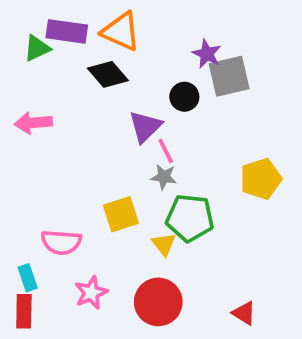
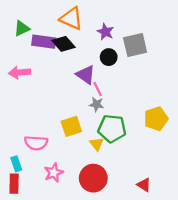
purple rectangle: (67, 31) -> (44, 42), moved
purple star: (207, 54) -> (105, 32), moved
purple triangle: (145, 127) -> (86, 75), turned -40
yellow pentagon: (261, 179) -> (156, 119), moved

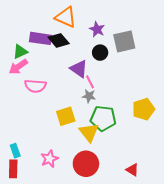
green triangle: (22, 28) -> (20, 52), moved
pink arrow: (20, 72) -> (18, 67), turned -30
pink semicircle: (36, 143) -> (35, 86), moved
yellow triangle: (97, 144) -> (89, 132), size x1.5

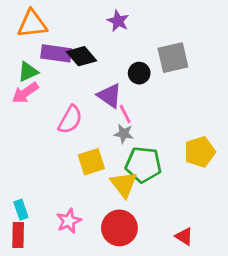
orange triangle: (66, 17) -> (32, 24), moved, turned -30
purple star: (97, 29) -> (118, 21), moved
pink semicircle: (35, 86) -> (70, 120), moved, turned -65

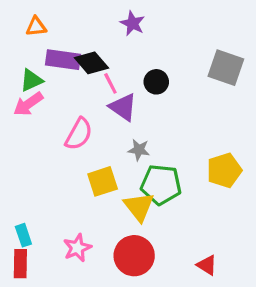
orange triangle: (32, 24) -> (36, 27), size x0.6
gray square: (173, 58) -> (226, 68), moved, turned 32
pink line: (125, 114) -> (110, 83), moved

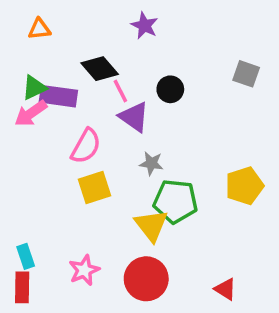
purple rectangle: (63, 60) -> (58, 96), moved
gray square: (226, 68) -> (246, 74), size x0.7
yellow square: (103, 181) -> (95, 187), moved

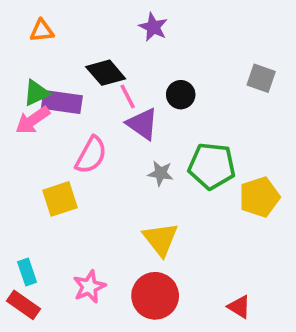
yellow square: (95, 187) -> (60, 199), moved
green pentagon: (175, 201) -> (212, 166), moved
red rectangle: (22, 287) -> (23, 305), turned -56

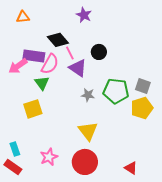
gray square: (261, 78) -> (143, 86), moved
green triangle: (36, 93) -> (42, 83), moved, turned -42
pink semicircle: (91, 155) -> (50, 64), moved

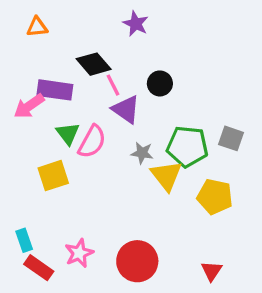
pink semicircle: (50, 64) -> (92, 142), moved
yellow pentagon: (142, 108) -> (215, 197), moved, turned 30
yellow triangle: (88, 131) -> (166, 176), moved
red rectangle: (13, 167) -> (39, 268), moved
red triangle: (131, 168) -> (212, 271), turned 32

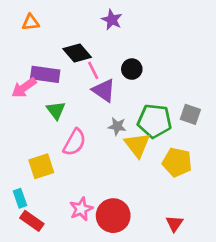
pink semicircle: (92, 142) -> (75, 142), moved
yellow square: (53, 176) -> (41, 166), moved
pink star: (79, 253) -> (81, 209), moved

